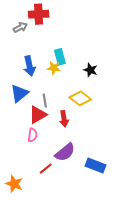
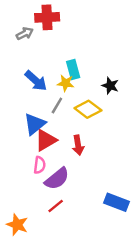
blue arrow: (29, 66) -> (36, 81), turned -36
blue triangle: (19, 93) -> (35, 124), moved
yellow diamond: (80, 98) -> (88, 109), moved
gray line: (45, 100) -> (57, 105), moved, turned 40
purple semicircle: (65, 152) -> (57, 179), moved

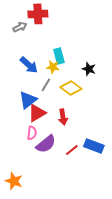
blue rectangle: (117, 202) -> (94, 146), moved
red line: (56, 206) -> (72, 150), moved

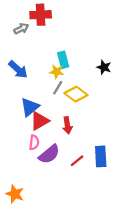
blue arrow: (29, 65) -> (18, 69), moved
black star: (89, 69) -> (104, 67), moved
gray line: (46, 85) -> (58, 88), moved
blue rectangle: (94, 146) -> (101, 156), turned 66

